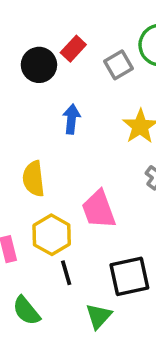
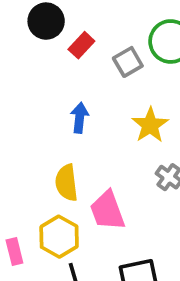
black circle: (39, 65) -> (46, 21), moved
yellow semicircle: (34, 179) -> (67, 183), moved

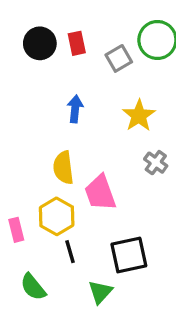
black circle: (46, 21) -> (40, 43), moved
red rectangle: (81, 45) -> (77, 43), turned -55

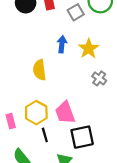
blue arrow: (75, 109) -> (62, 44), moved
yellow semicircle: (63, 168) -> (39, 70), moved
pink trapezoid: (100, 193) -> (65, 113), moved

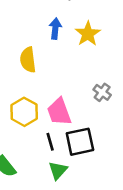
gray cross: (99, 78) -> (102, 92), moved
black line: (45, 135) -> (50, 142), moved

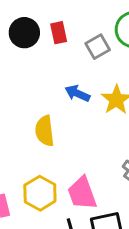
blue arrow: (55, 29) -> (77, 93), turned -72

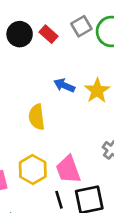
red rectangle: (59, 33) -> (48, 34), turned -36
gray square: (98, 47) -> (81, 26), moved

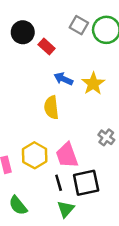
gray square: (81, 26) -> (79, 25), turned -30
red rectangle: (48, 34) -> (47, 47), moved
yellow semicircle: (37, 117) -> (51, 108), moved

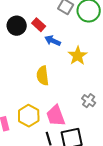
black circle: (23, 32) -> (17, 26), moved
blue arrow: (63, 79) -> (53, 41), moved

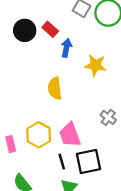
blue arrow: (53, 41) -> (66, 48), turned 77
yellow star: (78, 56) -> (95, 65), turned -30

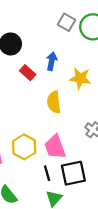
red rectangle: (50, 29) -> (28, 73), moved
yellow semicircle: (55, 88) -> (54, 102), moved

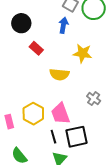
blue arrow: (52, 61) -> (63, 25), moved
yellow semicircle: (54, 102) -> (59, 74), turned -78

